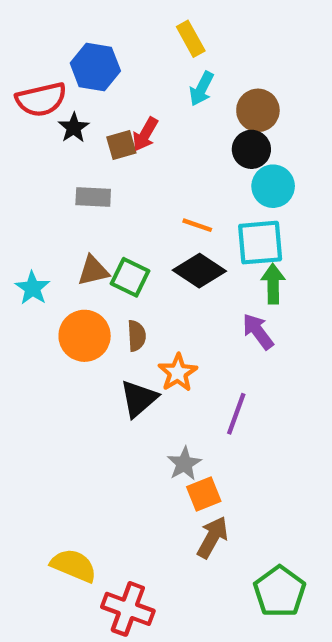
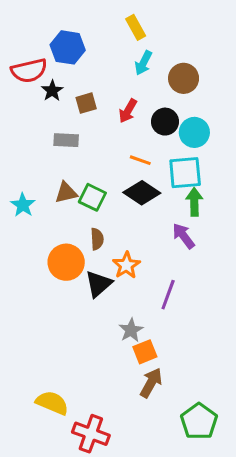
red arrow: (145, 134) -> (128, 111), moved
black circle: (251, 149) -> (165, 122), moved
orange circle: (85, 336) -> (66, 262), moved

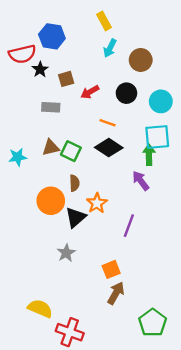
red arrow: (128, 111) -> (90, 92), moved, turned 30
cyan circle: (194, 132) -> (161, 101), moved
cyan square: (185, 173) -> (157, 137), moved
cyan star: (23, 205) -> (18, 157), turned 30
gray star: (131, 330) -> (66, 253), moved

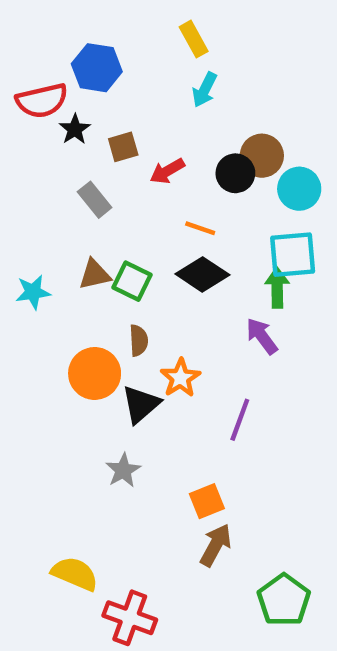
brown circle: (141, 60) -> (262, 156), moved
gray rectangle: (51, 107) -> (95, 200), turned 48

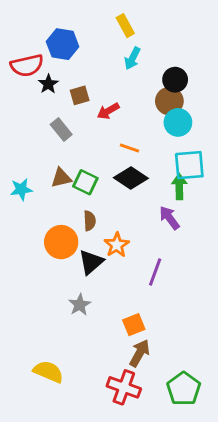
black circle: (235, 173) -> (175, 80), moved
cyan circle: (299, 189) -> (178, 122), moved
red cross: (130, 618) -> (124, 387), moved

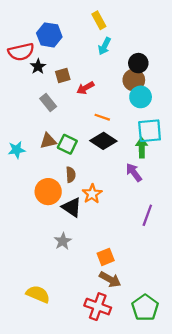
black triangle: (91, 262) -> (72, 207), turned -45
purple line: (155, 272) -> (147, 215), moved
brown arrow: (139, 353) -> (110, 279), turned 90

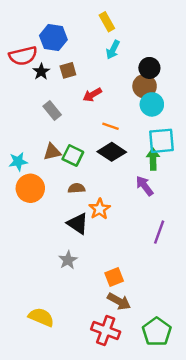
brown square: (63, 76) -> (68, 70), moved
brown semicircle: (71, 175) -> (76, 188), turned -91
orange circle: (48, 192) -> (30, 188), moved

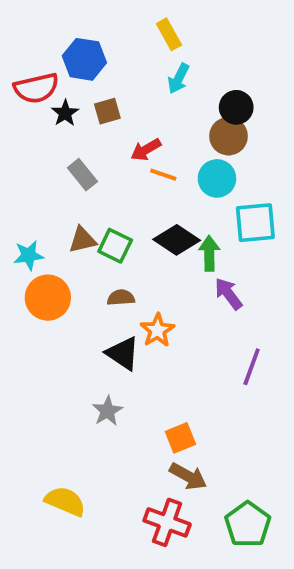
cyan circle: (152, 104) -> (217, 178), moved
orange line: (111, 126) -> (163, 175), moved
green arrow: (153, 159) -> (209, 253), moved

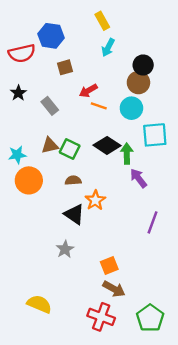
black star: (65, 113) -> (18, 93), moved

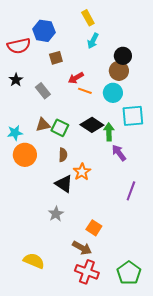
brown semicircle: (73, 180) -> (63, 155), turned 96
orange square: (109, 266) -> (94, 228), turned -35
brown arrow: (114, 289) -> (82, 248), moved

